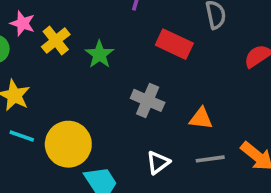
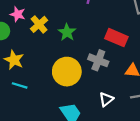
red rectangle: (174, 44) -> (116, 38), moved
yellow circle: (68, 144) -> (67, 72), moved

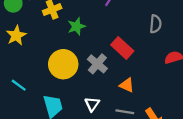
cyan line: (20, 85) -> (19, 85), moved
white triangle: (106, 99) -> (92, 104), turned -35

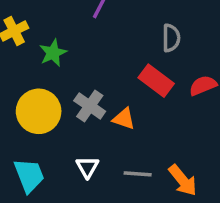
red rectangle: (122, 48) -> (156, 81), moved
orange triangle: (127, 85) -> (124, 119), moved

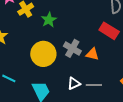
white triangle: (87, 167) -> (74, 83), turned 40
gray line: (138, 174) -> (94, 85), moved

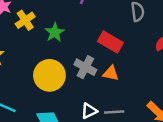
red rectangle: (109, 31) -> (110, 42), moved

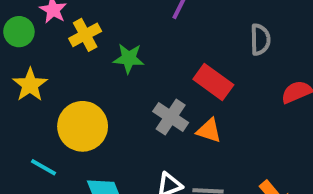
green star: (55, 32) -> (129, 58), turned 30
yellow circle: (49, 75) -> (83, 126), moved

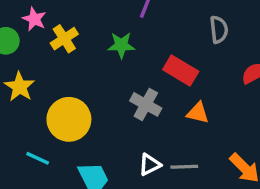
green star: (129, 58) -> (121, 45), moved
orange triangle: (209, 131) -> (198, 113), moved

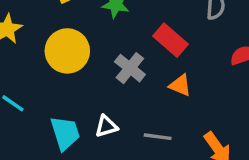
yellow circle: (69, 119) -> (67, 51), moved
white triangle: (150, 165) -> (106, 126), moved

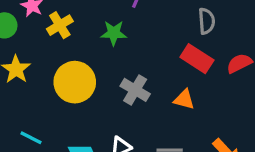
red rectangle: (171, 40) -> (197, 59), moved

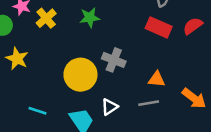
yellow circle: (75, 82) -> (80, 75), moved
orange triangle: (184, 99) -> (157, 79), moved

